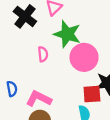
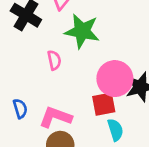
pink circle: (84, 57) -> (115, 79), moved
red square: (92, 94) -> (104, 104), moved

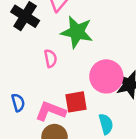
red square: (104, 104) -> (76, 102), moved

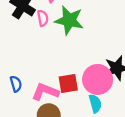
pink semicircle: (50, 58) -> (43, 18), moved
pink circle: (106, 76) -> (98, 79), moved

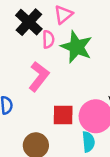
pink L-shape: (45, 92) -> (39, 76), moved, turned 96

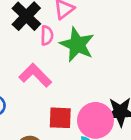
pink L-shape: (39, 76) -> (35, 75), turned -84

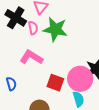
red square: (60, 118) -> (55, 83), turned 30

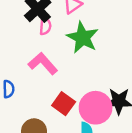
pink semicircle: (33, 28) -> (45, 26), moved

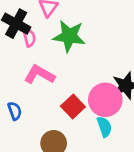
red square: (64, 104) -> (73, 107), turned 30

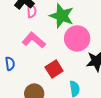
pink circle: (105, 100) -> (77, 38), moved

